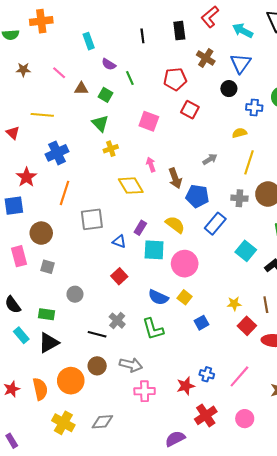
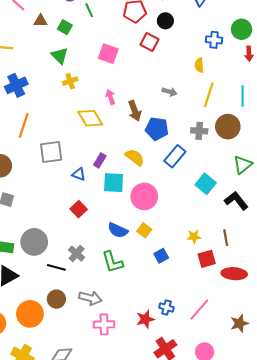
black circle: (229, 89) -> (165, 21), moved
yellow semicircle: (239, 133) -> (199, 65), turned -80
gray arrow: (210, 159) -> (170, 92), turned 48
gray circle: (75, 294) -> (34, 242), moved, size x1.6
red square: (247, 326) -> (207, 259), turned 30

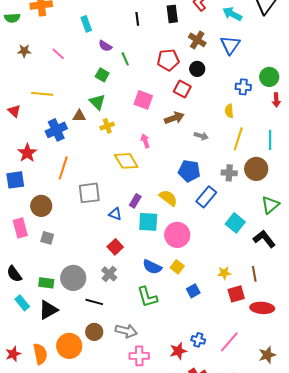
brown triangle: (41, 21) -> (79, 116), moved
brown arrow: (135, 111) -> (174, 118), moved, turned -90
gray cross: (77, 254) -> (109, 274), moved

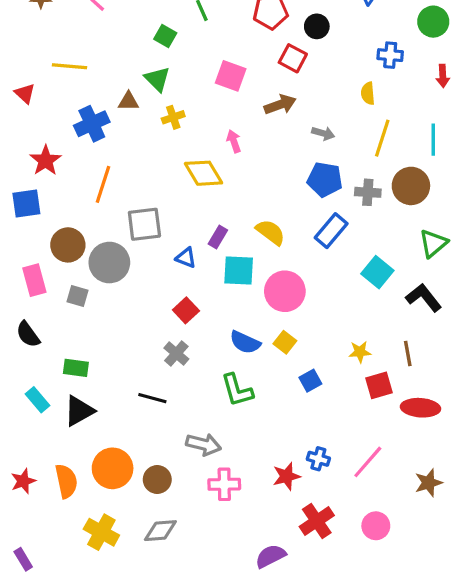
green circle: (269, 77) -> (433, 22), moved
blue pentagon: (189, 171) -> (325, 180), moved
black semicircle: (14, 274) -> (28, 334), moved
gray circle: (73, 278) -> (109, 263), moved
brown circle: (94, 332) -> (157, 480), moved

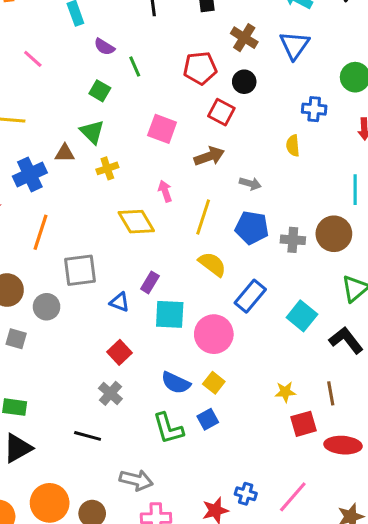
yellow line: (382, 138) -> (203, 217), moved
blue rectangle: (331, 231) -> (250, 296), moved
yellow semicircle: (271, 232) -> (212, 264), moved
gray circle: (109, 263) -> (47, 307), size x0.7
blue square: (310, 381) -> (208, 419), moved

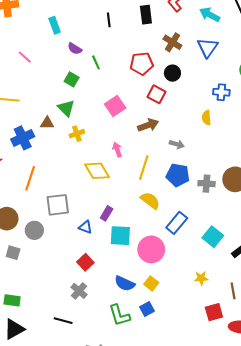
pink square: (162, 129) -> (115, 106), turned 36
yellow star: (285, 392) -> (201, 278), moved

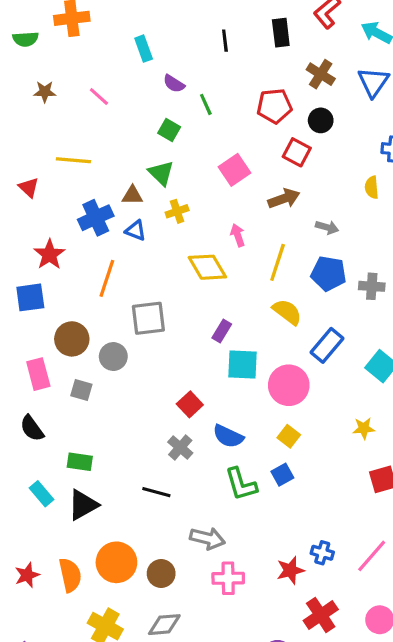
blue triangle: (85, 227) -> (136, 230), moved
blue semicircle: (125, 283) -> (228, 436), moved

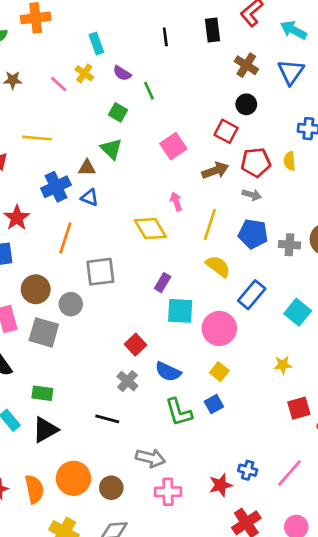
red pentagon: (274, 106) -> (256, 162), moved
yellow cross: (177, 211) -> (84, 73), moved, turned -36
gray square: (81, 390) -> (44, 332), size x1.6

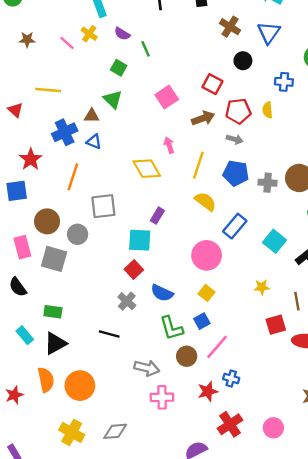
black circle: (246, 104) -> (243, 61), moved
cyan square: (180, 311) -> (140, 240), moved
pink line: (289, 473) -> (217, 347), moved
brown circle: (111, 488) -> (187, 356), moved
orange semicircle: (34, 489) -> (46, 380), moved

